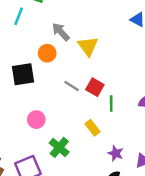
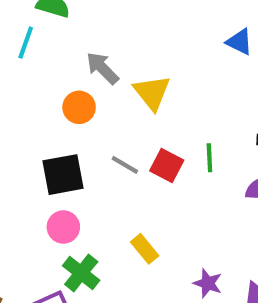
black square: (23, 74) -> (63, 175), moved
green line: (111, 104) -> (209, 158), moved
yellow rectangle: (92, 128) -> (145, 249), moved
green cross: (59, 147) -> (81, 273), moved

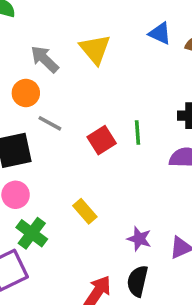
yellow triangle: (152, 93) -> (95, 49), moved
gray line: (125, 165) -> (50, 123), moved
red square: (167, 165) -> (102, 140), turned 32

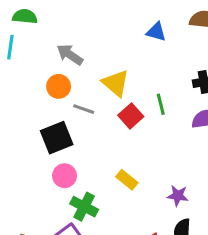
blue triangle: (160, 33) -> (156, 32), moved
yellow triangle: (95, 49) -> (116, 83), moved

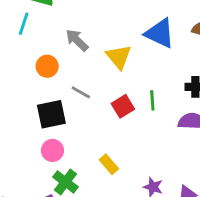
blue triangle: (156, 32) -> (160, 33), size x1.6
yellow triangle: (116, 83) -> (119, 57), moved
orange circle: (59, 86) -> (47, 66), moved

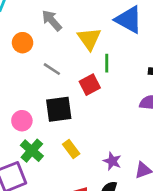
green line: (152, 100) -> (107, 63), moved
black square: (51, 114) -> (59, 109), moved
yellow rectangle: (109, 164) -> (71, 149), moved

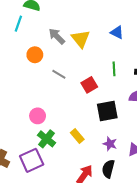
blue triangle: (129, 20) -> (117, 32), size x0.6
yellow triangle: (89, 39) -> (81, 39), moved
green line: (107, 63) -> (114, 69), moved
black square: (59, 109) -> (107, 111), moved

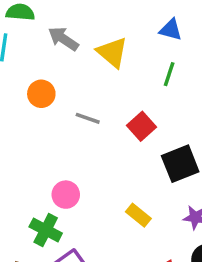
gray arrow: (57, 36) -> (63, 39), moved
green line: (114, 69) -> (169, 74), moved, turned 32
green cross: (47, 139) -> (46, 230), moved

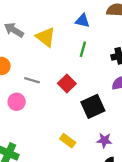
pink circle: (66, 195) -> (17, 102), moved

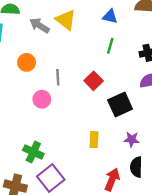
yellow triangle: (46, 37) -> (66, 20), moved
gray line: (32, 80) -> (58, 77), turned 70
yellow rectangle: (68, 141) -> (94, 140), turned 56

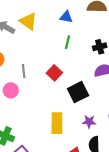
yellow rectangle: (94, 140) -> (57, 123), size x1.5

